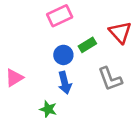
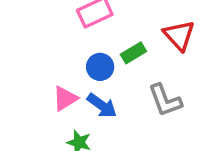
pink triangle: (14, 78) -> (65, 98), moved
blue arrow: (65, 83) -> (102, 106), turned -40

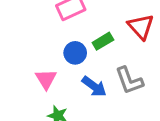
pink triangle: (65, 98) -> (46, 79), turned -30
blue arrow: (102, 106) -> (94, 86), moved

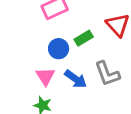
pink triangle: (46, 79) -> (45, 76), moved

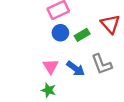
blue circle: (59, 49) -> (60, 33), moved

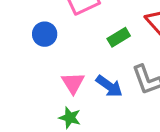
blue circle: (60, 33) -> (45, 34), moved

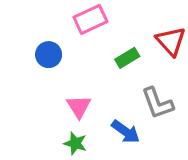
blue arrow: (109, 86) -> (126, 132), moved

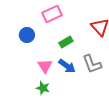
green rectangle: (127, 58) -> (66, 42), moved
blue arrow: (126, 132) -> (67, 66), moved

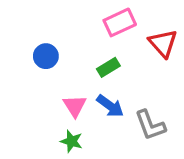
pink rectangle: (52, 14) -> (120, 22), moved
gray L-shape: (92, 64) -> (150, 125), moved

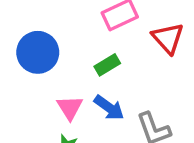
blue circle: (46, 56) -> (38, 52), size x1.5

